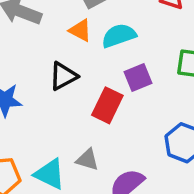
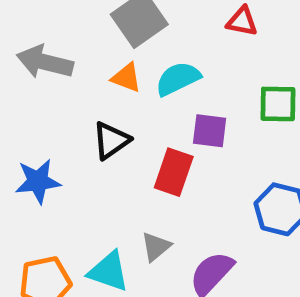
purple square: (138, 78) -> (210, 131), turned 36
gray triangle: (87, 160) -> (156, 247), turned -50

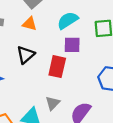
cyan semicircle: (178, 79) -> (68, 20), moved

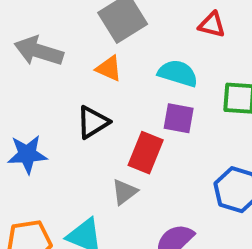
cyan semicircle: (68, 20) -> (178, 73), turned 40
gray triangle: (53, 103) -> (124, 192), moved

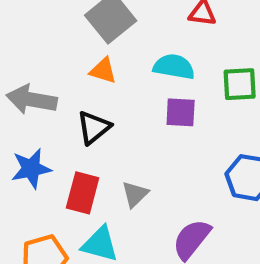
gray arrow: (39, 51) -> (32, 100), moved
red rectangle: (146, 153) -> (83, 193), moved

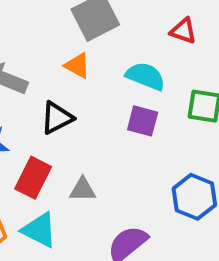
gray triangle: (135, 194) -> (83, 190), turned 32

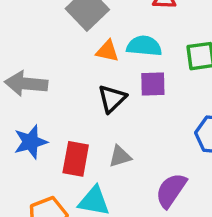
orange triangle: (77, 66) -> (107, 51), moved
black triangle: (57, 118) -> (112, 99), moved

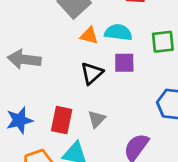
blue star: (31, 142) -> (19, 120), moved
gray triangle: (120, 156) -> (97, 119), turned -30

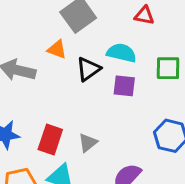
orange triangle: (89, 36) -> (57, 49), moved
black triangle: (92, 73) -> (88, 69), moved

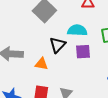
orange triangle: (57, 49) -> (41, 64), moved

